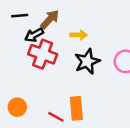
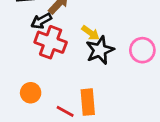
yellow arrow: (79, 35) -> (90, 33), moved, turned 35
orange circle: (17, 107) -> (31, 93), moved

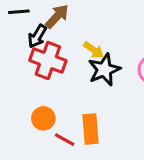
black arrow: (41, 21) -> (37, 36), turned -30
orange circle: (31, 93) -> (43, 118), moved

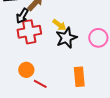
red cross: (48, 61) -> (29, 32), turned -30
orange rectangle: (91, 129) -> (79, 77), moved

